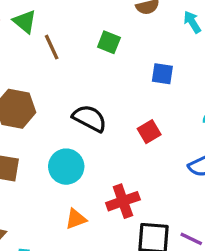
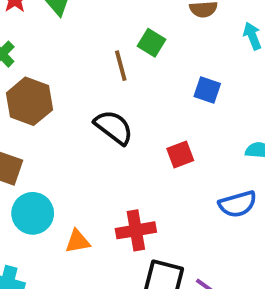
brown line: (52, 47) -> (121, 66), moved
cyan circle: (66, 167) -> (33, 213), moved

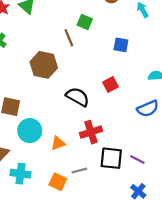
brown hexagon: (29, 101) -> (44, 65), moved
black semicircle: (114, 127) -> (78, 97), moved

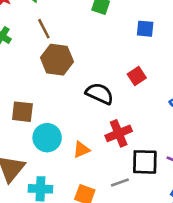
brown line: (69, 38) -> (44, 29), moved
gray line: (79, 171) -> (120, 183), moved

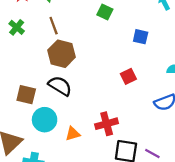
black semicircle: (100, 94) -> (60, 86), moved

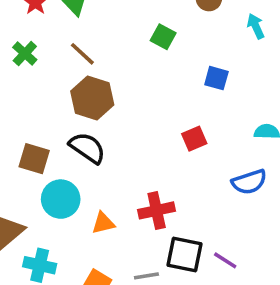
brown line: (54, 26) -> (82, 54), turned -30

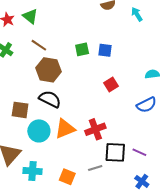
green square: (163, 37) -> (82, 49), moved, turned -32
blue square: (216, 78) -> (105, 50), moved
orange triangle: (103, 223) -> (65, 129), moved, size x1.5

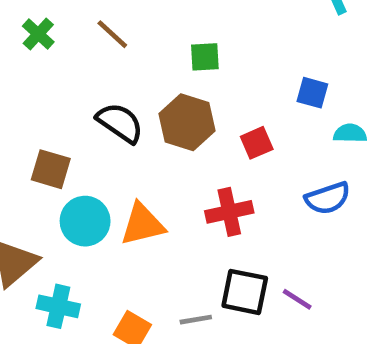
blue square: (105, 50) -> (312, 93), moved
brown hexagon: (48, 70) -> (187, 122), moved
black semicircle: (50, 99) -> (120, 123), moved
red cross: (95, 129) -> (229, 212), moved

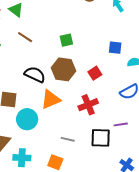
orange triangle: (143, 224) -> (51, 99), moved
purple line: (297, 299) -> (121, 124), moved, turned -32
gray line: (196, 320) -> (68, 139), moved, turned 32

